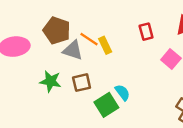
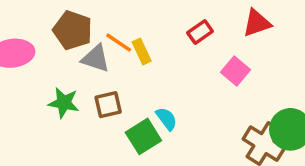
red rectangle: (146, 32) -> (200, 32), turned 70

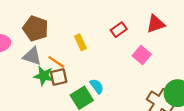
orange line: (119, 43) -> (56, 62), moved
gray triangle: (96, 59) -> (32, 56), moved
green star: (64, 103) -> (44, 76), moved

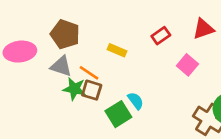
yellow rectangle: (81, 42) -> (117, 50), turned -42
brown square: (59, 77) -> (92, 90), turned 30

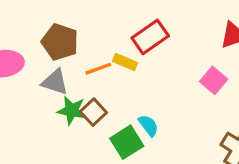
red rectangle: (161, 36) -> (150, 37), moved, size x1.5
orange line: (89, 73) -> (98, 69), moved, turned -54
brown square: (92, 90) -> (93, 112), turned 30

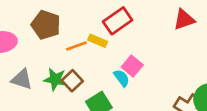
pink square: (214, 80) -> (132, 66), moved
gray triangle: (55, 82) -> (22, 79), moved
cyan semicircle: (148, 125) -> (122, 78), moved

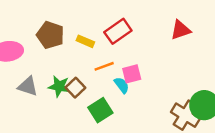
yellow rectangle: (98, 41) -> (85, 41), moved
orange line: (76, 46) -> (104, 66), moved
pink square: (132, 66) -> (132, 74), turned 36

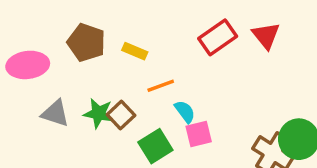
red triangle: (180, 30) -> (266, 36), turned -50
red rectangle: (118, 31) -> (218, 37), moved
pink square: (132, 74) -> (199, 134), moved

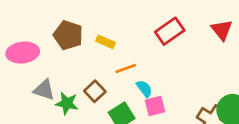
red triangle: (266, 36) -> (222, 30), moved
green star: (99, 113) -> (67, 103), moved

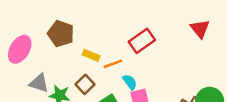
red rectangle: (170, 31) -> (142, 41), moved
yellow rectangle: (106, 42) -> (91, 55), moved
pink ellipse: (23, 53) -> (20, 49), turned -52

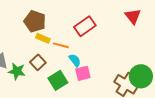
brown pentagon: (61, 34) -> (35, 21), moved
orange line: (113, 64) -> (61, 45), turned 35

